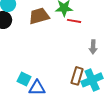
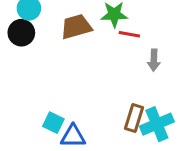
gray arrow: (93, 47) -> (154, 60), moved

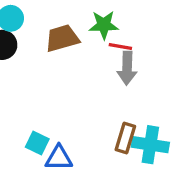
gray arrow: (154, 60) -> (127, 68), moved, size x1.4
cyan cross: (157, 124) -> (150, 145), turned 32

